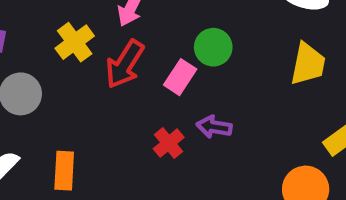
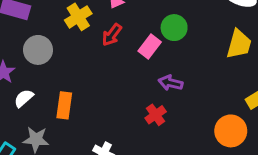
red arrow: (125, 64) -> (112, 35), size x0.7
red cross: (169, 143) -> (156, 115), moved

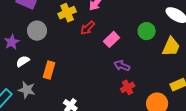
green circle: (174, 28) -> (147, 31), moved
red cross: (156, 115) -> (128, 87), moved

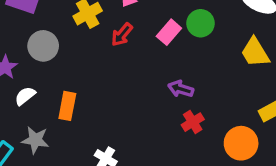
green circle: (147, 31) -> (201, 23), moved
pink rectangle: (111, 39) -> (169, 32), moved
yellow trapezoid: (171, 47) -> (255, 52), turned 130

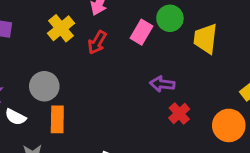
gray circle: (43, 46) -> (44, 86), moved
yellow trapezoid: (255, 52) -> (205, 39), moved, turned 48
white semicircle: (25, 96) -> (16, 117), turned -105

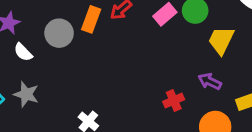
purple arrow: (162, 84) -> (210, 81), moved
orange rectangle: (57, 119) -> (91, 19), moved

